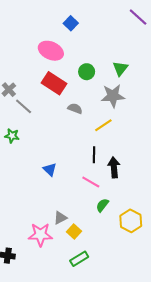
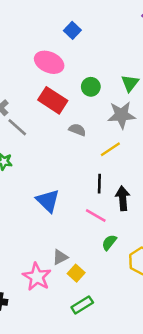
blue triangle: (50, 169) -> (48, 201), size x1.5
pink star: (40, 235) -> (37, 277), turned 30

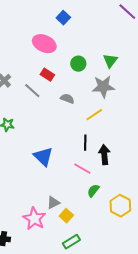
red rectangle: (53, 100) -> (47, 75), size x0.6
gray line: (17, 127) -> (32, 91), moved

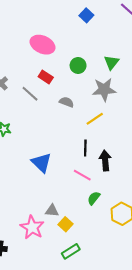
blue square: (63, 18) -> (86, 15), moved
gray triangle: (53, 203) -> (52, 211), turned 32

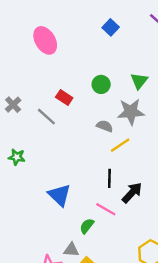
pink ellipse: (43, 45) -> (45, 40), moved, turned 35
gray semicircle: (67, 102) -> (105, 126), moved
black arrow: (105, 161) -> (132, 193), turned 48
green semicircle: (94, 198) -> (87, 226), moved

